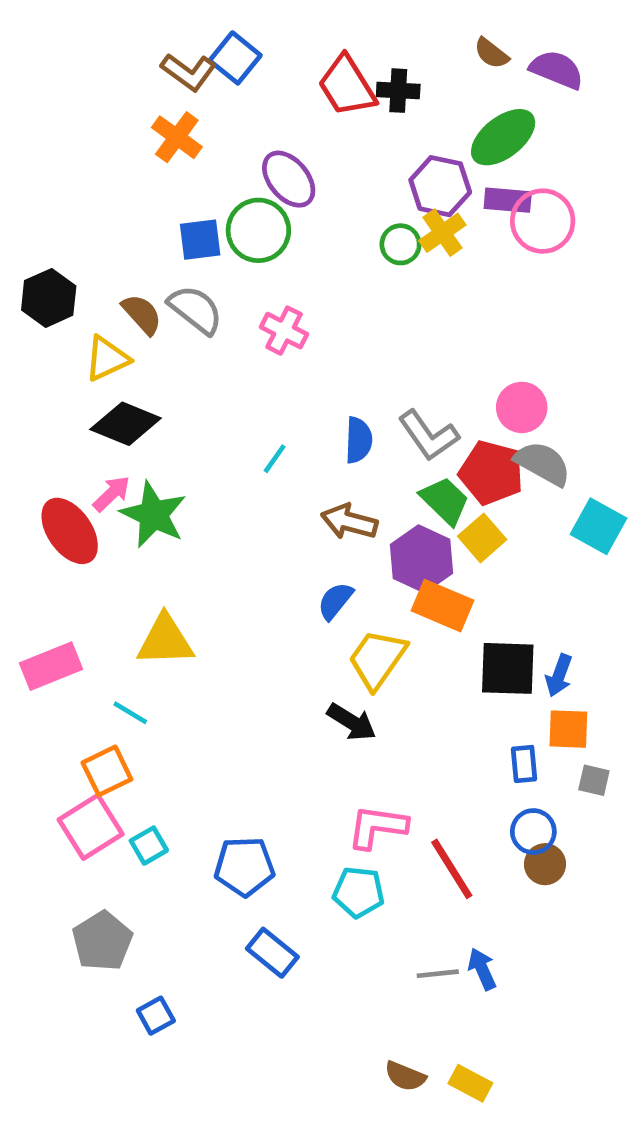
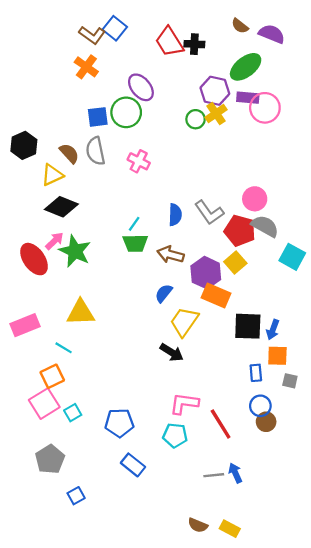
gray semicircle: (195, 310) -> (95, 151), turned -140
green trapezoid: (445, 501) -> (135, 243), moved, turned 135

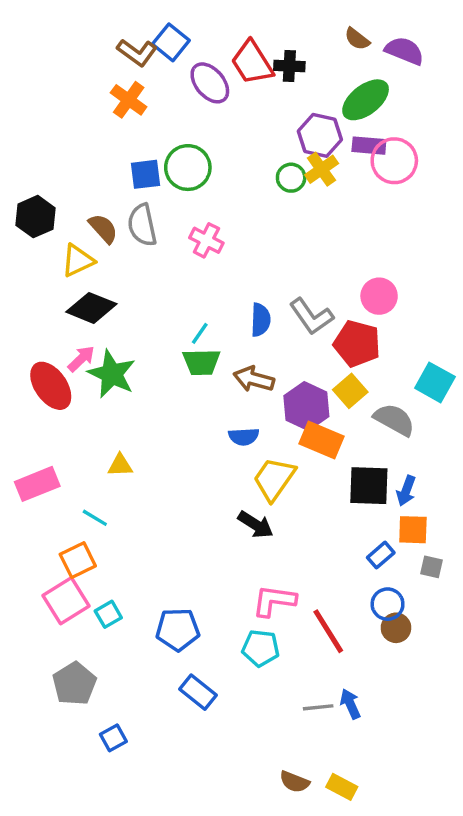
purple ellipse: (141, 87) -> (210, 83), moved
gray semicircle: (265, 226) -> (394, 420), moved
blue semicircle: (164, 293) -> (244, 437), turned -132
yellow triangle: (81, 313) -> (120, 465), size x0.6
blue rectangle: (256, 373) -> (381, 555), turned 54

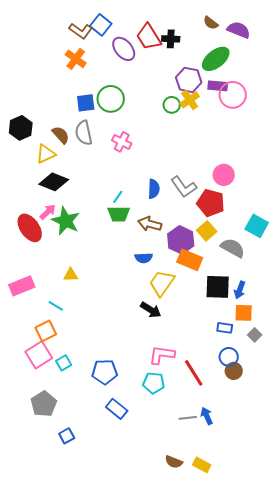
blue rectangle: (381, 555) -> (225, 328), turned 49
gray square: (432, 567) -> (255, 335), turned 32

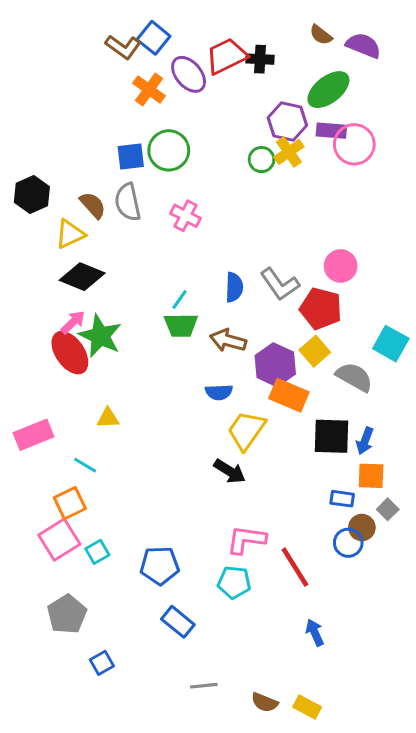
red trapezoid: (149, 37) -> (227, 56), turned 96
orange cross: (76, 59) -> (149, 90), moved
red ellipse: (30, 228) -> (70, 353), moved
brown circle: (234, 371) -> (362, 528), moved
gray line: (188, 418) -> (204, 686), moved

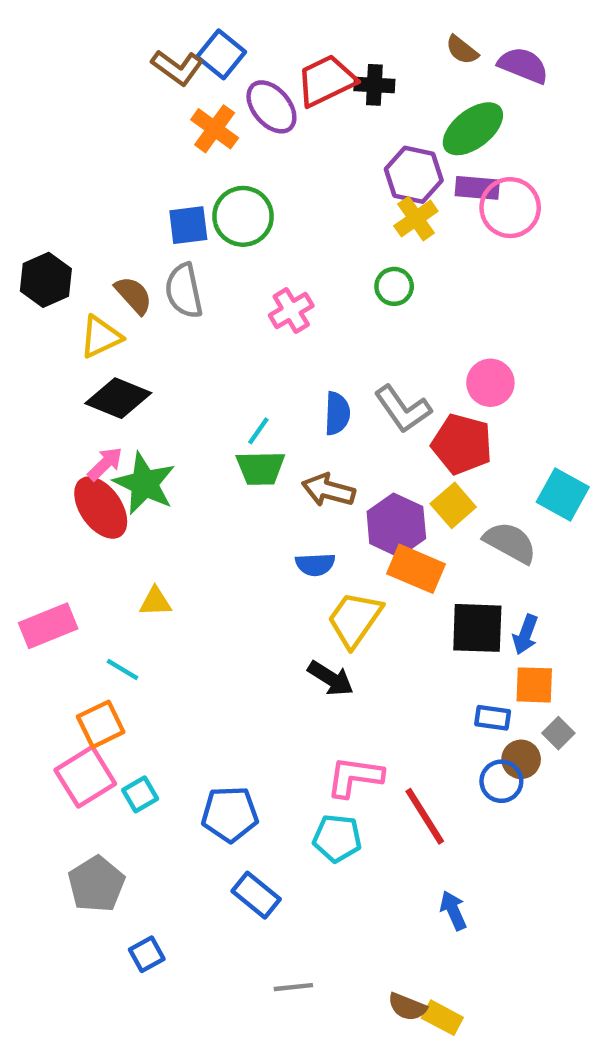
green circle: (262, 160) -> (394, 286), moved
pink cross: (185, 216) -> (291, 310), moved, turned 32
brown semicircle: (265, 702) -> (407, 1007), moved

